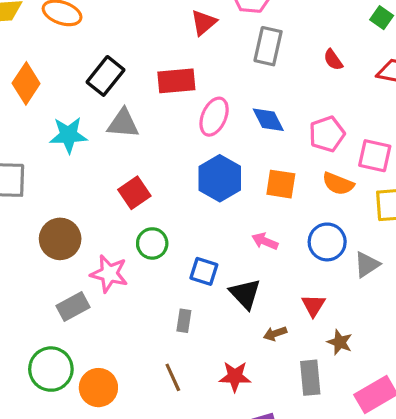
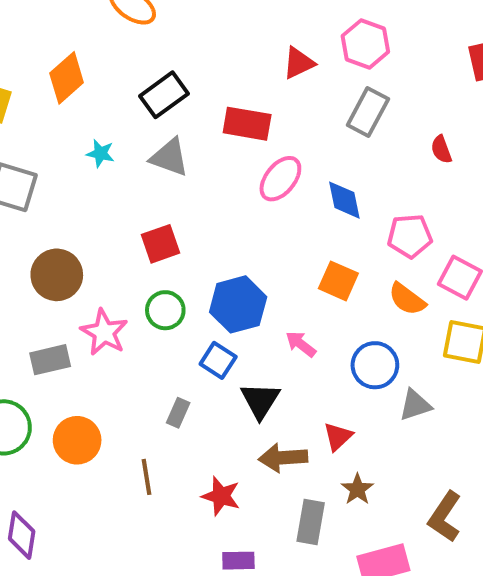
cyan star: (68, 135) -> (100, 153), size x0.6
blue hexagon: (220, 178) -> (238, 304), moved
brown arrow: (275, 334) -> (283, 458), size x1.6
orange circle: (98, 388) -> (77, 440), moved

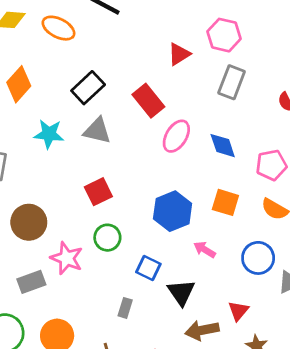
red rectangle: (247, 124) -> (148, 101), turned 48
cyan star: (100, 153) -> (49, 134), size x1.5
blue hexagon: (238, 304) -> (173, 211), moved

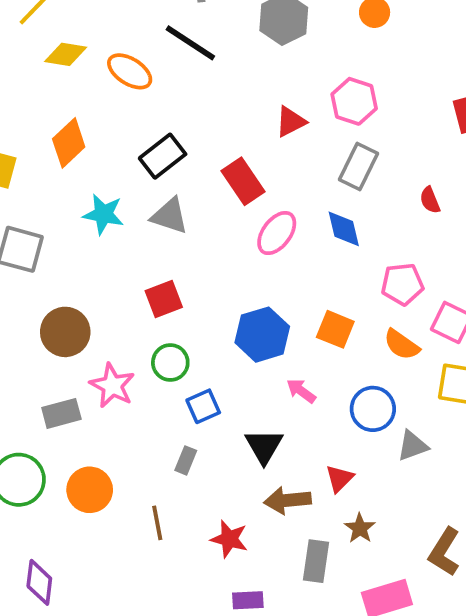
blue diamond: (223, 146) -> (344, 229), moved
blue square: (148, 268) -> (203, 406), moved, turned 35

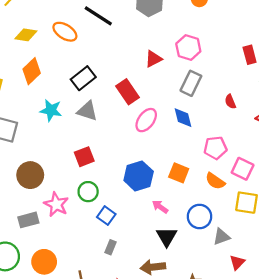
yellow diamond: (66, 54) -> (26, 35), moved
blue square: (203, 406) -> (106, 216), turned -30
black triangle: (264, 446) -> (167, 237), moved
gray rectangle: (186, 460) -> (111, 247), moved
red triangle: (339, 478) -> (237, 262), moved

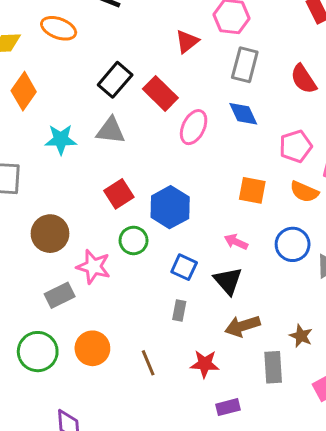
black rectangle: (83, 78) -> (115, 80), moved
red semicircle: (230, 102) -> (303, 79), size x1.5
blue hexagon: (139, 176) -> (170, 207), moved
blue square: (106, 216) -> (184, 267), moved
black triangle: (167, 237) -> (228, 281), moved

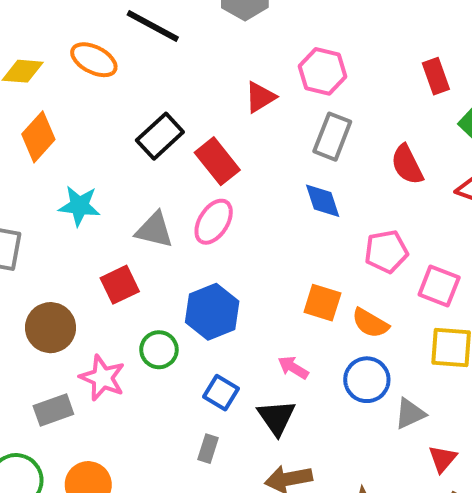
pink ellipse: (194, 127) -> (214, 222), moved
gray triangle: (111, 131) -> (154, 230), moved
orange semicircle: (304, 192) -> (370, 323), moved
red square: (119, 194) -> (120, 285), moved

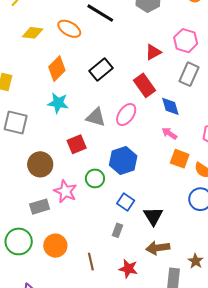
orange diamond: (38, 137) -> (57, 69), moved
red rectangle: (217, 161) -> (145, 85), moved
blue diamond: (323, 201) -> (170, 106), moved
pink arrow: (293, 368) -> (169, 133), moved

